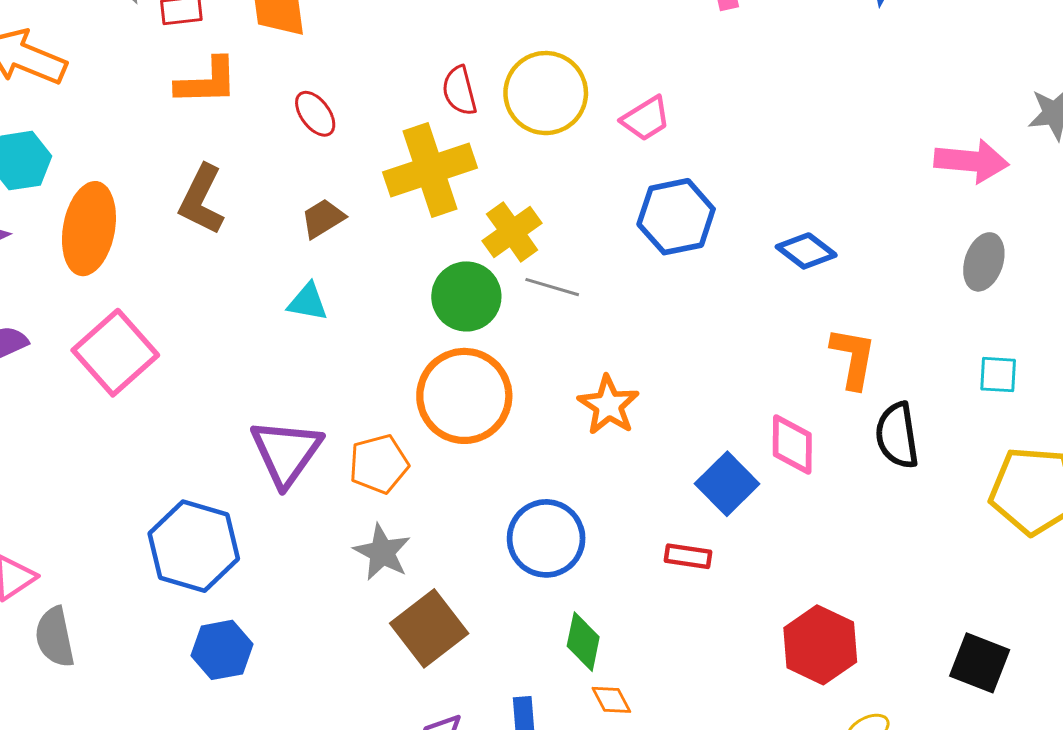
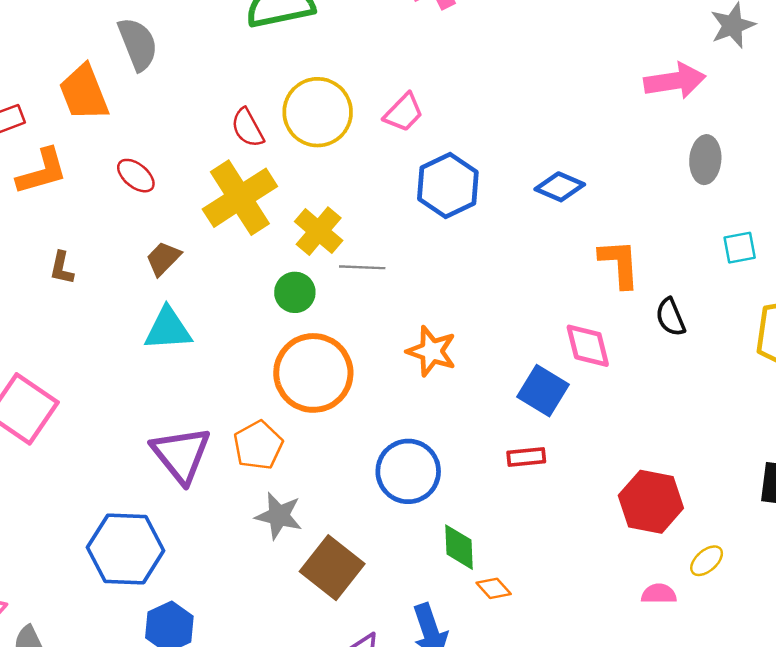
brown L-shape: (202, 200) -> (62, 268), size x0.6
green circle: (466, 296) -> (295, 292), size x0.7
cyan triangle: (308, 302) -> (168, 329), size x1.4
black semicircle: (897, 435) -> (671, 317), size x0.7

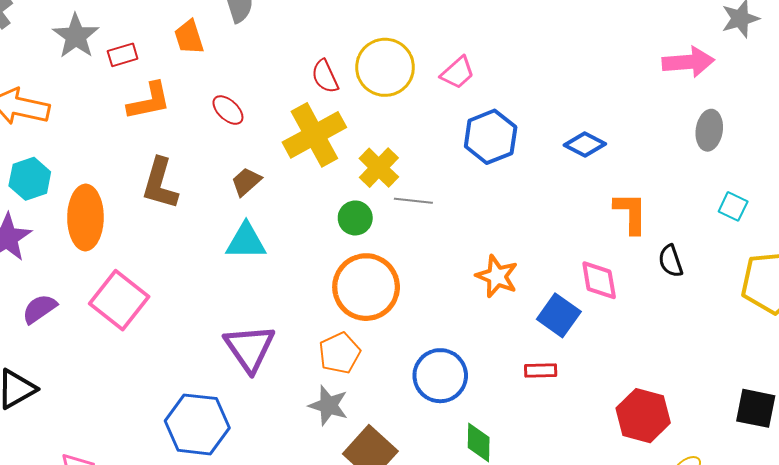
orange trapezoid: (84, 93) -> (189, 37), size x0.7
cyan square: (740, 248) -> (733, 206), turned 32
brown L-shape: (62, 268) -> (160, 184), size x1.8
orange star: (432, 351) -> (497, 276), moved
orange pentagon: (258, 445) -> (340, 353), moved

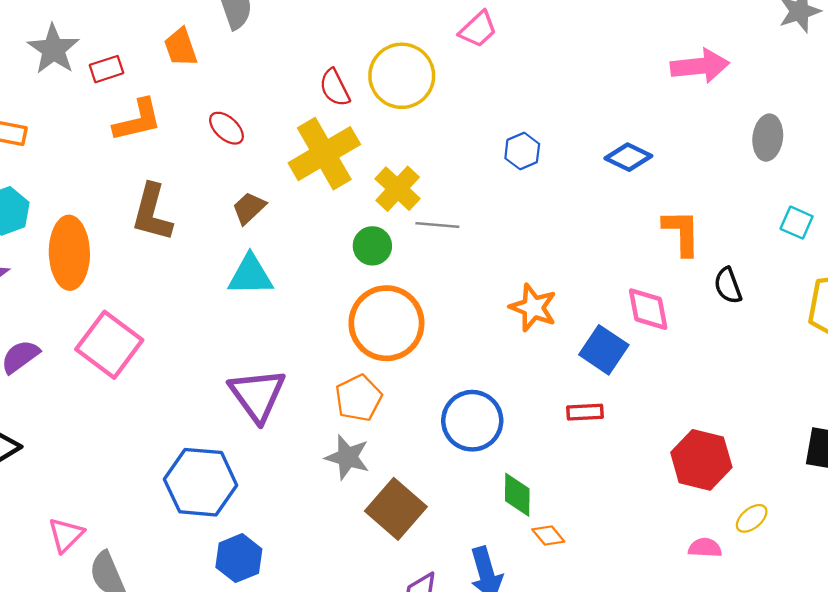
pink arrow: (688, 62) -> (700, 66), moved
pink trapezoid: (457, 73) -> (478, 29), moved
blue hexagon: (491, 137) -> (522, 151), size x0.6

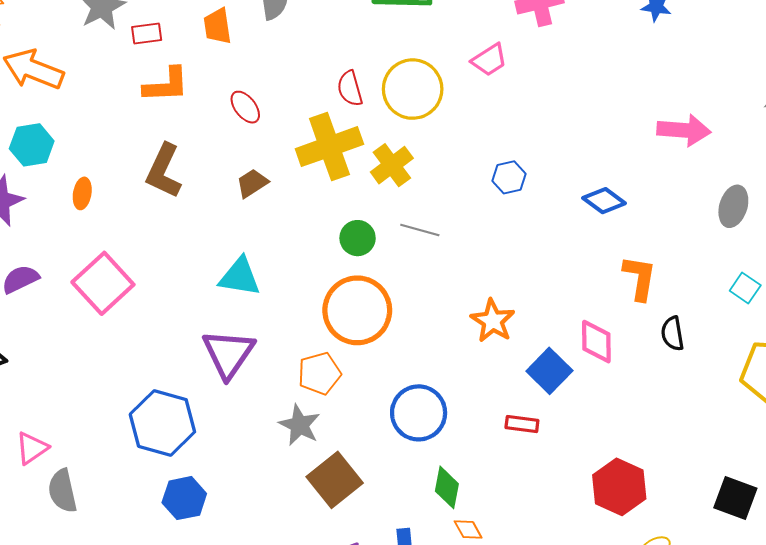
yellow cross: (398, 189) -> (392, 165), moved
orange ellipse: (69, 253) -> (82, 193), size x0.5
cyan triangle: (250, 275) -> (240, 277), moved

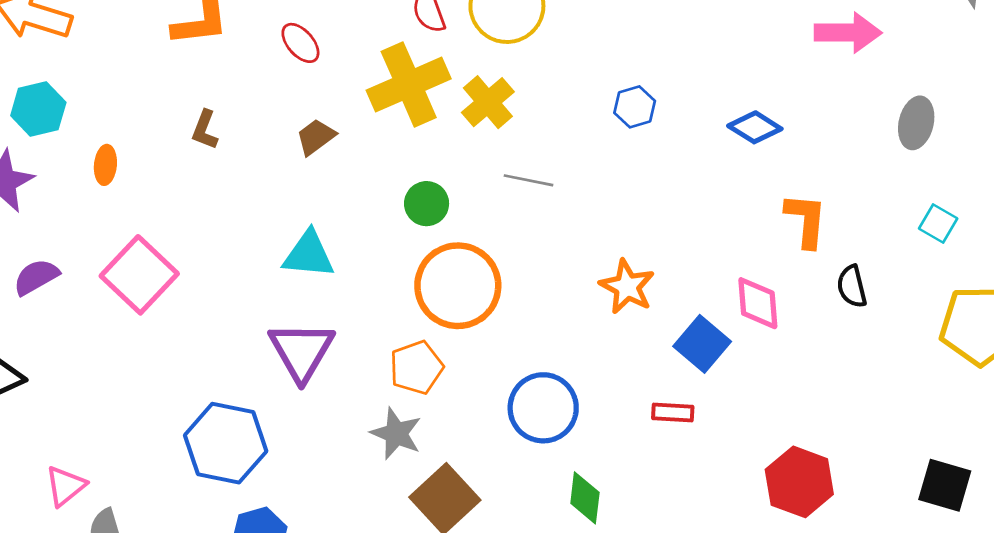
brown L-shape: (164, 171) -> (205, 130), size x0.6
green circle: (358, 238) -> (427, 204), moved

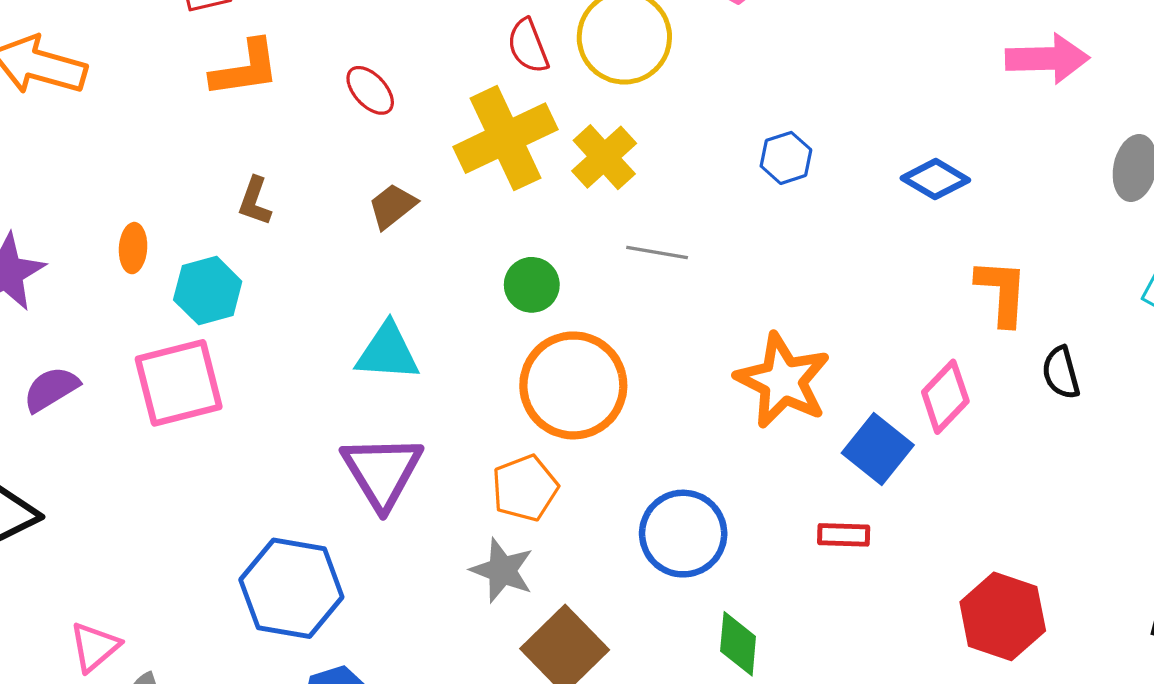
cyan hexagon: (38, 109) -> (208, 291), moved
pink square: (139, 275) -> (179, 383), turned 34
orange star: (627, 287) -> (783, 381), size x1.4
pink diamond: (758, 303) -> (945, 397), turned 50

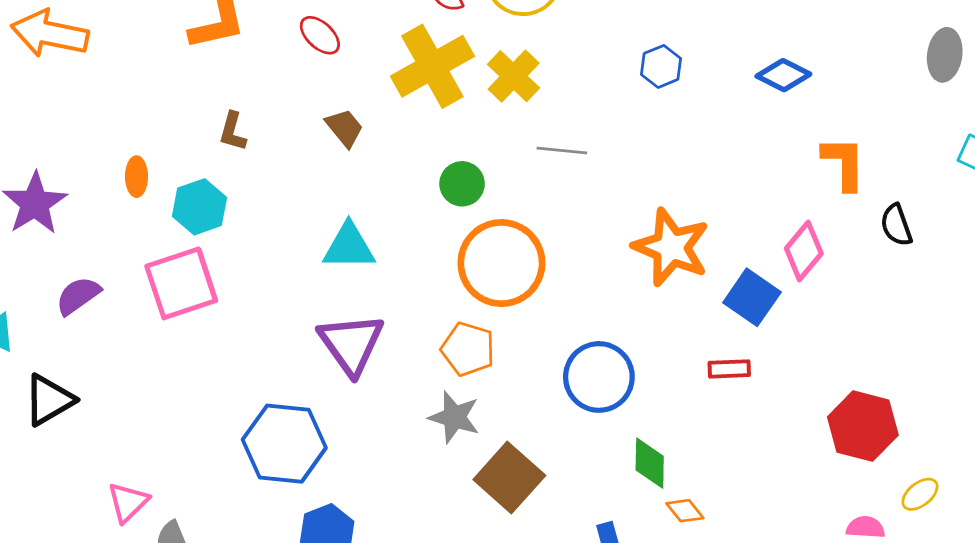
brown trapezoid: (392, 206) -> (345, 128), turned 93
orange pentagon: (525, 488) -> (468, 349), turned -30

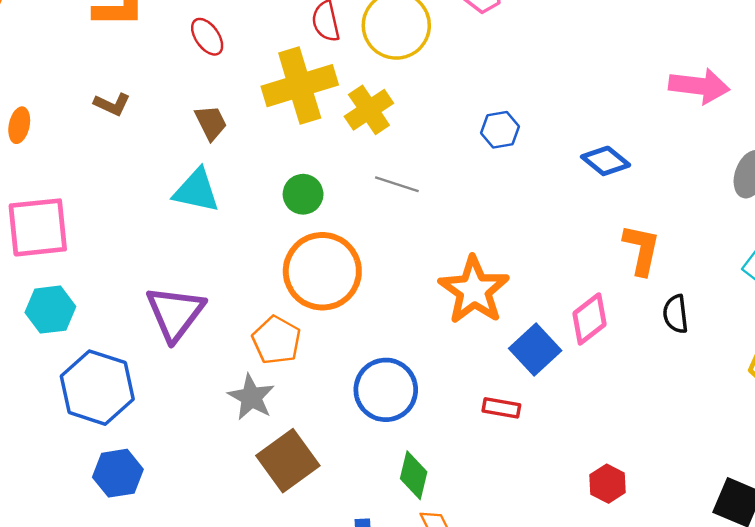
brown L-shape: (233, 132) -> (112, 104), turned -93
cyan hexagon: (199, 207) -> (50, 310), moved
cyan triangle: (349, 246) -> (196, 191), moved
red hexagon: (863, 426) -> (608, 484), size x0.6

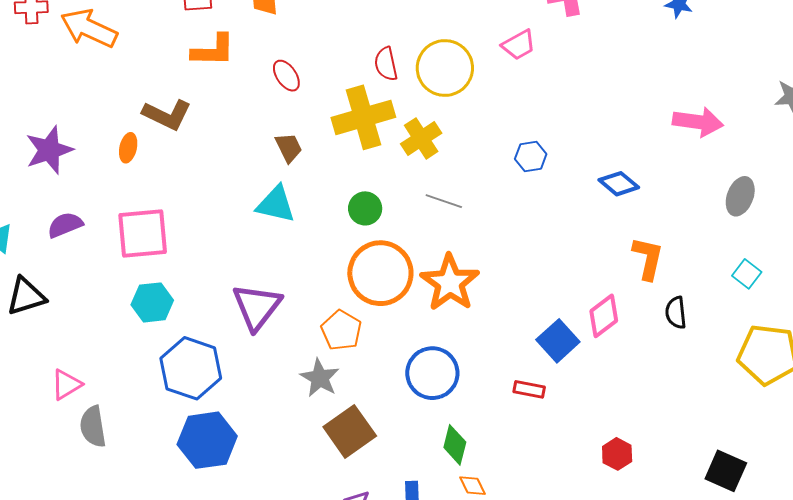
brown L-shape: (112, 104) -> (167, 115), moved, size x1.6
orange star: (474, 290) -> (450, 283), moved
blue hexagon: (118, 473) -> (207, 440), size x1.4

